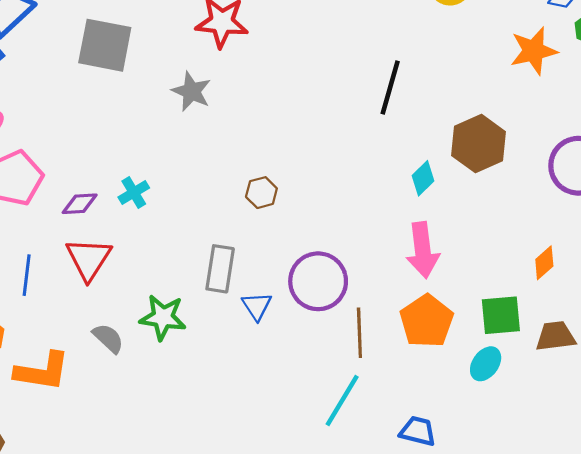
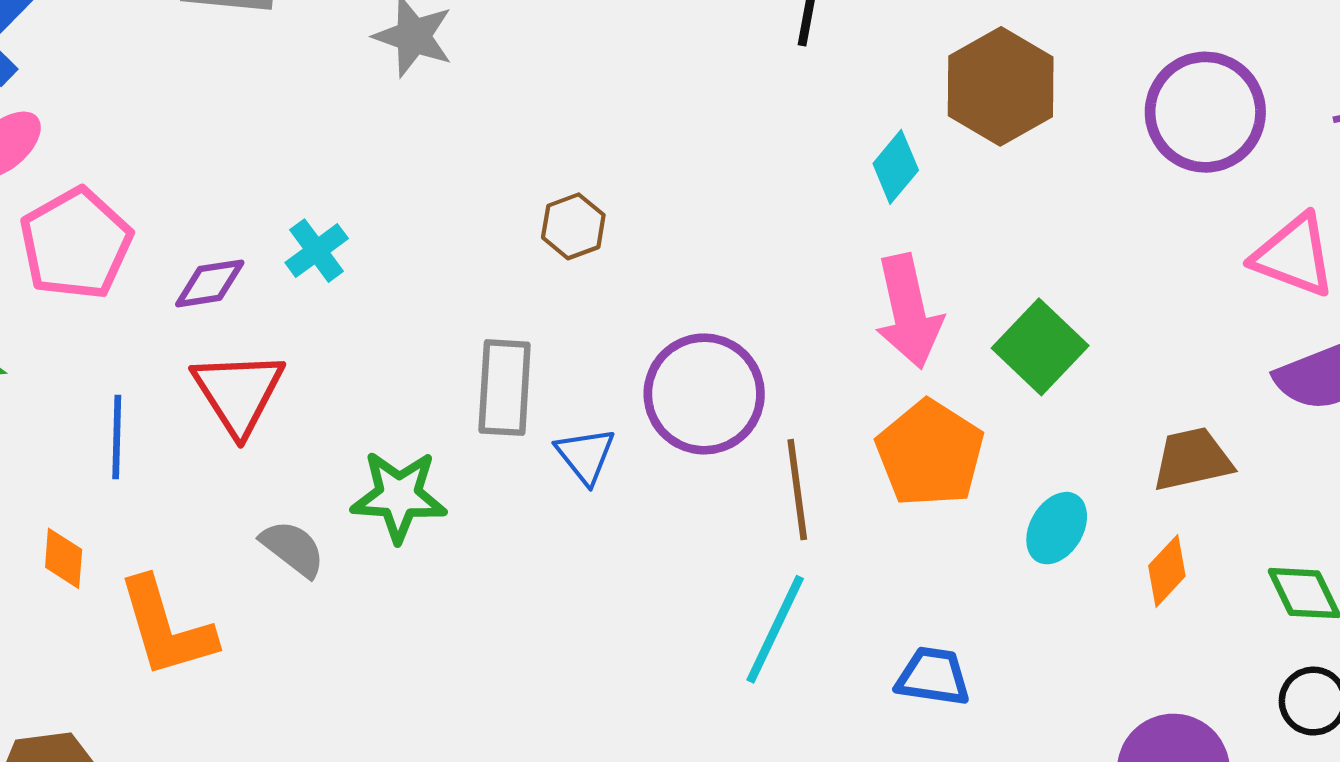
orange diamond: (544, 263) -> (1167, 571), moved
green square: (501, 315) -> (1040, 347), moved, turned -36
orange L-shape: (42, 371) -> (166, 628), turned 70

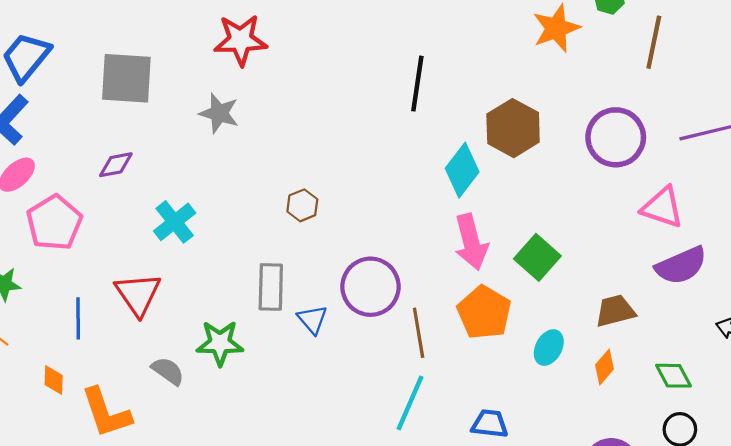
cyan diamond: (896, 167) -> (462, 170), size x1.5
cyan cross: (317, 251) -> (175, 222), size x1.4
purple diamond: (210, 283) -> (116, 165), moved

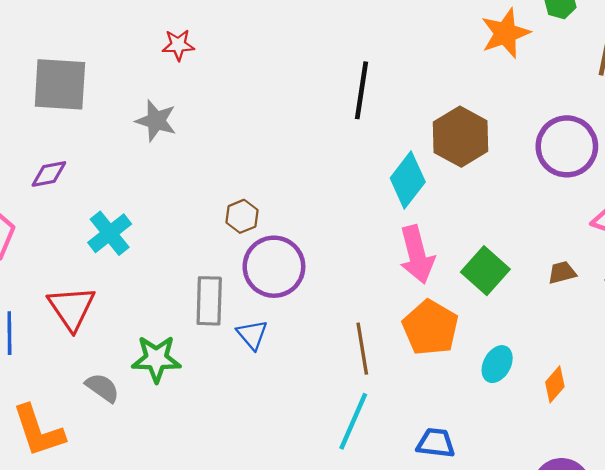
red star: (240, 40) -> (178, 45), size x0.6
purple circle: (371, 287) -> (274, 267), moved
brown trapezoid: (615, 311) -> (562, 273), moved, size x0.7

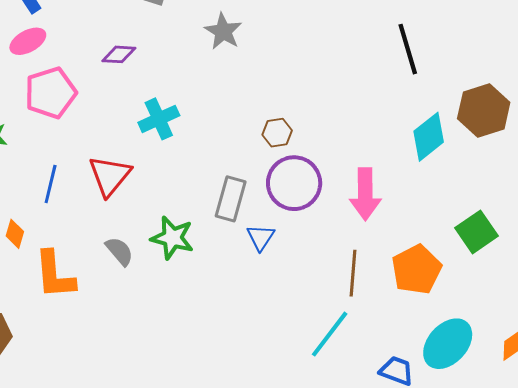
black line: (361, 90) -> (408, 49), turned -39
pink arrow: (417, 255) -> (365, 194), moved
cyan ellipse: (497, 364) -> (448, 344), moved, size x1.6

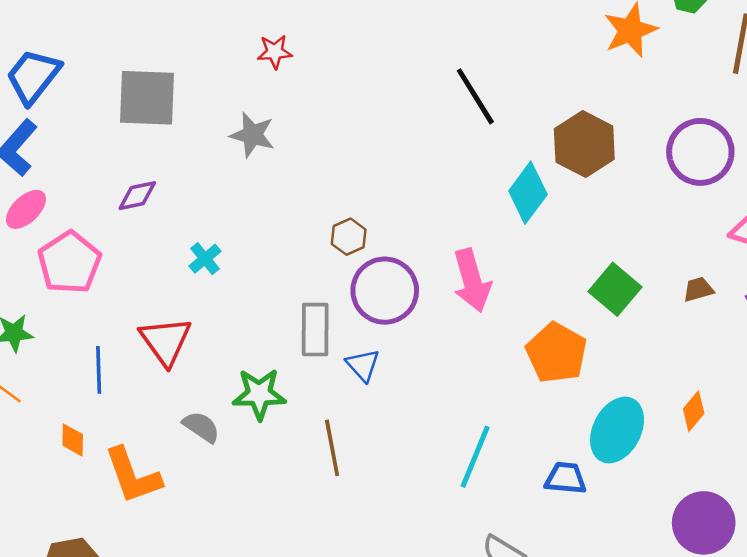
cyan cross: (159, 119) -> (205, 259), size x0.7
brown line: (353, 273) -> (332, 448), moved

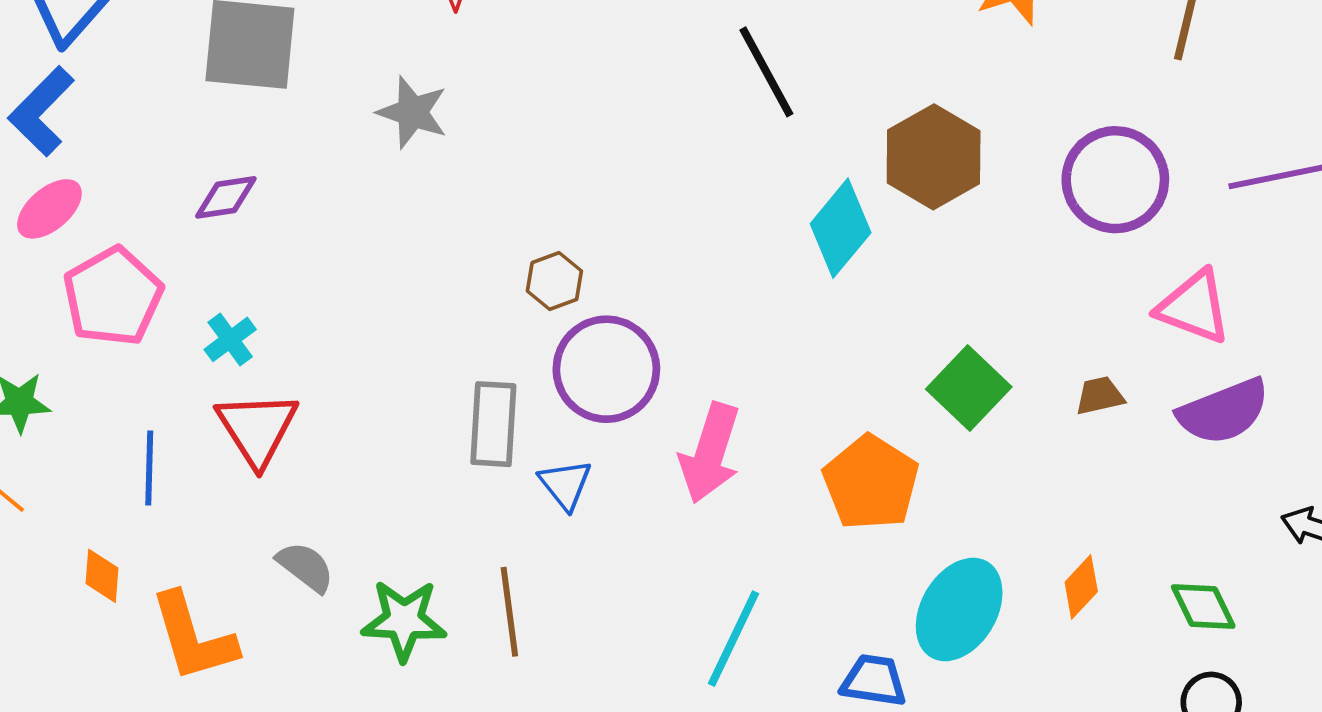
cyan cross: (205, 259) -> (230, 339), moved
pink arrow: (472, 281) -> (710, 453), moved, turned 30
green star: (259, 394) -> (404, 620), moved

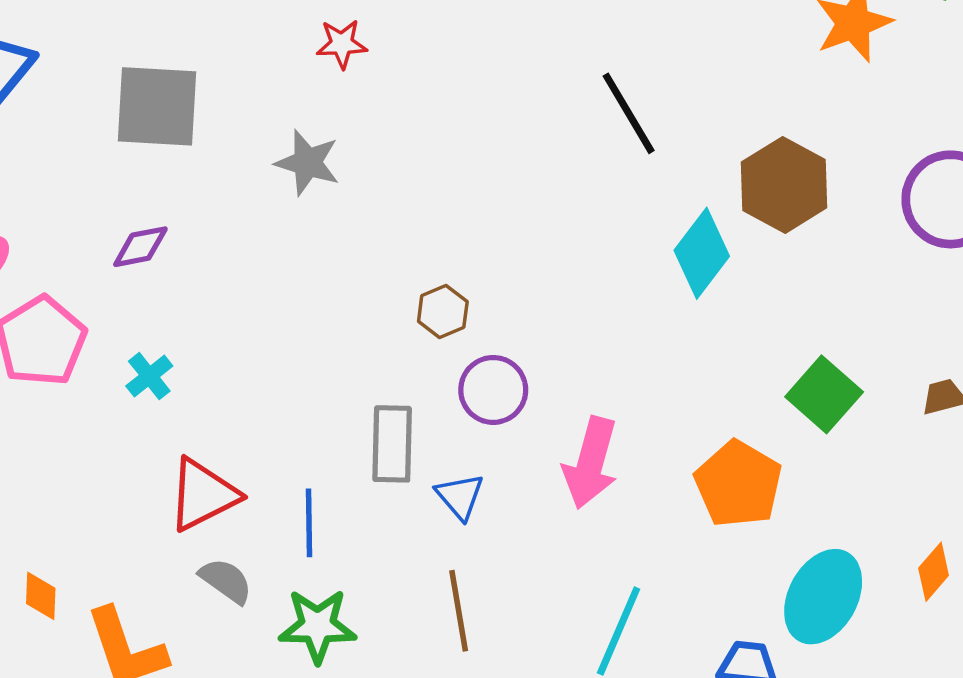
purple circle: (606, 369) -> (493, 390), size x0.7
red triangle: (257, 429) -> (203, 495), moved, turned 38
blue line: (149, 468) -> (309, 523), moved
brown line: (509, 612) -> (459, 611), moved

